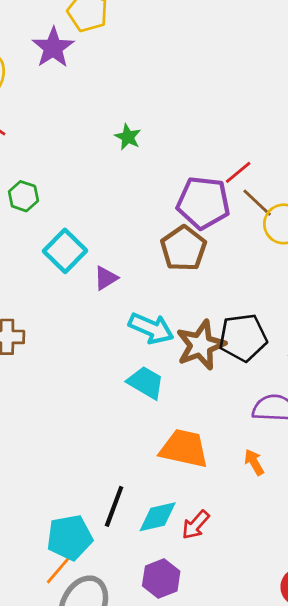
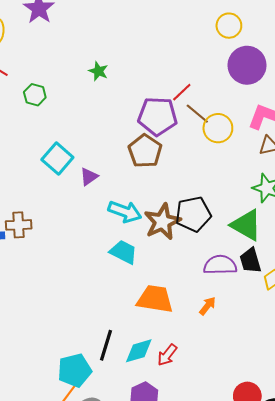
green hexagon: (23, 196) -> (35, 95), moved
orange arrow: (254, 462) -> (207, 306), turned 72

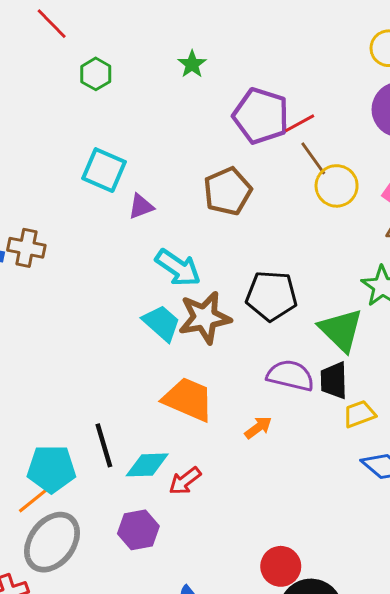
purple pentagon: (157, 116) -> (261, 116), moved
cyan square: (57, 158) -> (104, 170), turned -32
brown star: (162, 222) -> (205, 318), moved
black line: (106, 345) -> (104, 445), turned -48

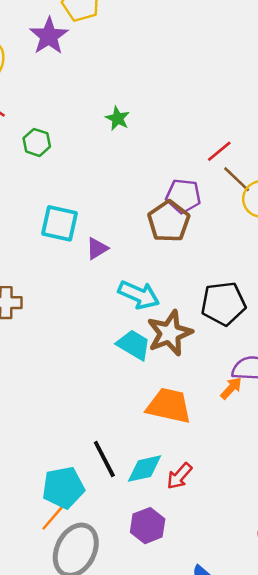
purple pentagon: (261, 116) -> (183, 196), moved, size x0.7
orange arrow: (258, 428) -> (231, 388), moved

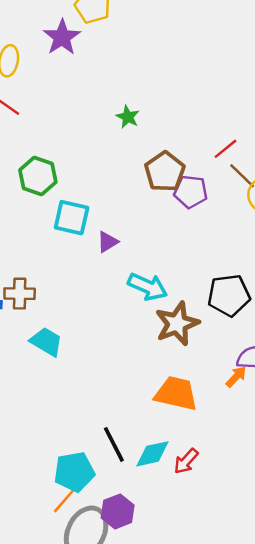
green hexagon: (37, 142) -> (38, 176), moved, size x1.4
brown pentagon: (169, 221) -> (165, 172), moved
cyan trapezoid: (134, 345) -> (46, 342), moved
purple hexagon: (148, 526) -> (118, 511), moved

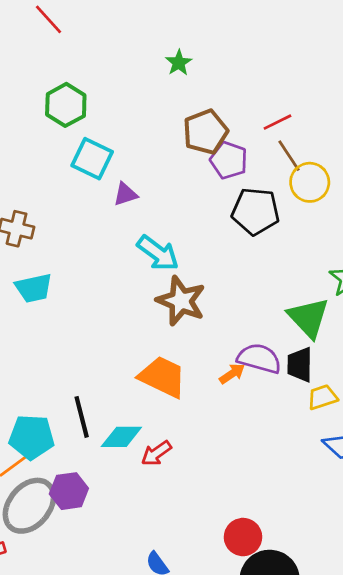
black pentagon: (229, 295) -> (256, 211), moved
brown star: (177, 324) -> (181, 301), turned 30
cyan trapezoid: (46, 342) -> (34, 288), turned 124

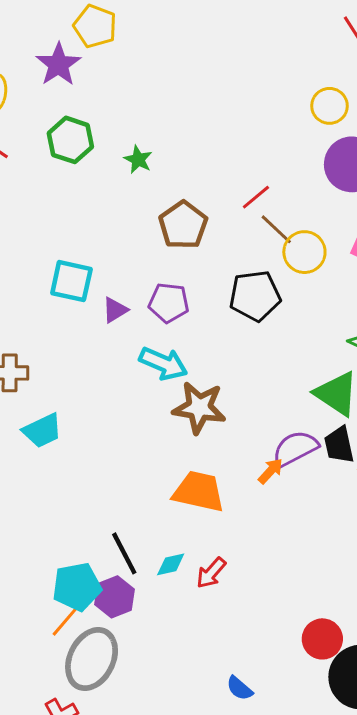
green hexagon: (66, 105) -> (70, 140), moved
purple pentagon: (229, 160) -> (169, 303), moved
purple semicircle: (259, 358) -> (295, 448), turned -30
cyan diamond: (121, 437) -> (171, 564), size x0.7
purple hexagon: (69, 491) -> (114, 597), moved

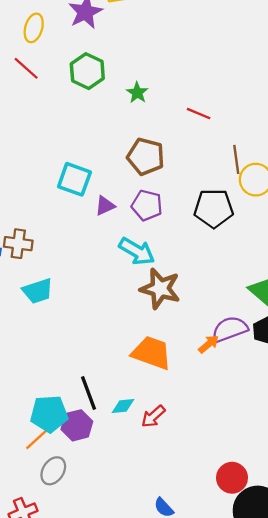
red line: (256, 197) -> (199, 114), moved, turned 55
brown pentagon: (183, 225) -> (146, 157), moved, turned -30
brown line: (276, 229) -> (236, 159), turned 32
gray ellipse: (92, 659) -> (53, 471), size x0.6

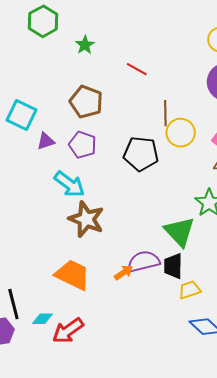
red arrow: (153, 416) -> (68, 331), size x1.4

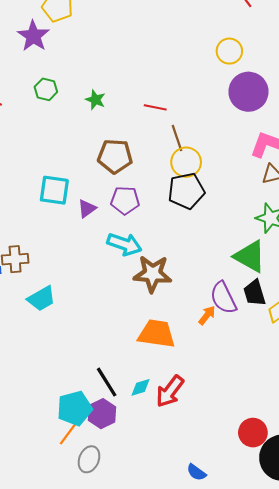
green hexagon: (43, 21) -> (46, 89), size x0.7
brown line: (165, 113) -> (177, 138), moved
yellow circle: (181, 133) -> (186, 162), moved
purple semicircle: (143, 261) -> (223, 298), turned -84

